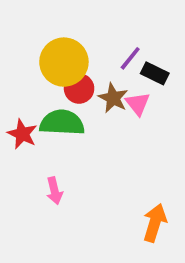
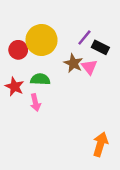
red circle: (79, 89) -> (18, 50), moved
green semicircle: (62, 123) -> (40, 79), size x0.7
pink arrow: (54, 191) -> (35, 103), moved

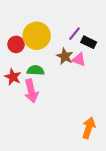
pink triangle: (89, 67) -> (79, 60), turned -32
pink arrow: (35, 103) -> (31, 91), size x1.5

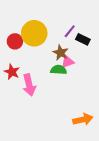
pink triangle: (79, 60) -> (68, 62), moved, turned -40
green semicircle: (36, 70) -> (59, 70), moved
orange arrow: (89, 128) -> (83, 119), turned 60

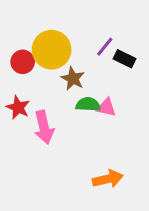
brown star: (61, 53) -> (73, 79), moved
pink triangle: (68, 62) -> (106, 107), moved, turned 32
orange arrow: (83, 119) -> (108, 179), moved

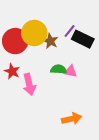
black rectangle: (125, 59) -> (83, 39), size x1.5
red circle: (23, 62) -> (15, 41), size x1.6
brown star: (73, 79) -> (50, 41), moved

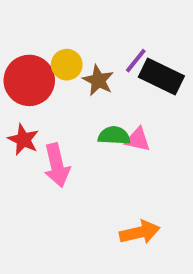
yellow circle: (34, 33) -> (67, 65), size x0.6

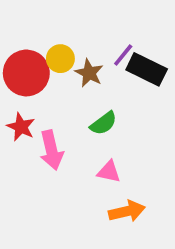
green semicircle: (114, 136) -> (103, 123), turned 140
pink triangle: (138, 140) -> (109, 172), moved

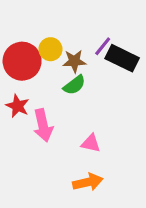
brown star: (89, 73) -> (74, 61), turned -30
green semicircle: (103, 123) -> (74, 85), moved
orange arrow: (127, 211) -> (88, 182), moved

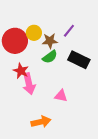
black rectangle: (122, 58) -> (79, 60), moved
red star: (18, 106) -> (21, 71), moved
orange arrow: (88, 182) -> (41, 122), moved

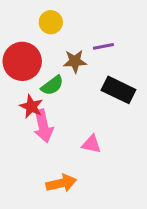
purple line: (69, 31) -> (103, 46), turned 40
yellow circle: (34, 33) -> (51, 22), moved
green semicircle: (50, 57) -> (52, 85), moved

